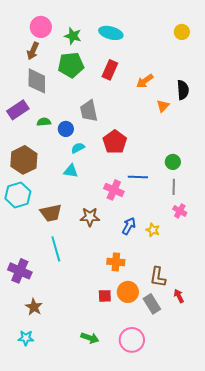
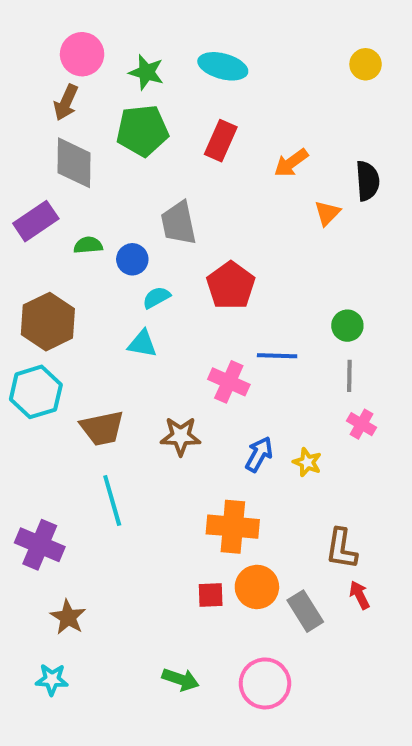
orange cross: (116, 262) -> (233, 527), size x1.4
brown L-shape: (158, 277) -> (341, 549), moved

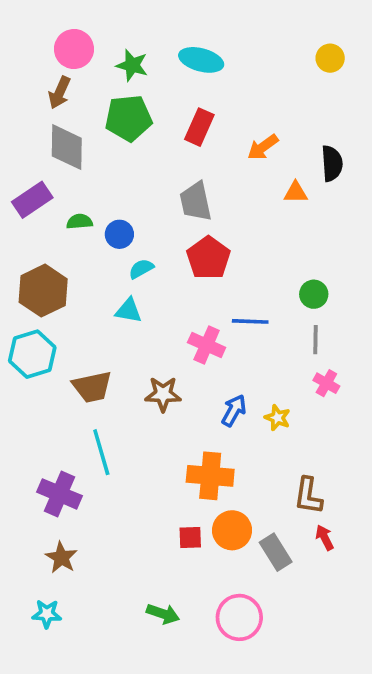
orange triangle: (327, 213) -> (296, 192), turned 45
gray trapezoid: (179, 223) -> (196, 202), moved
purple cross: (40, 545) -> (59, 494), moved

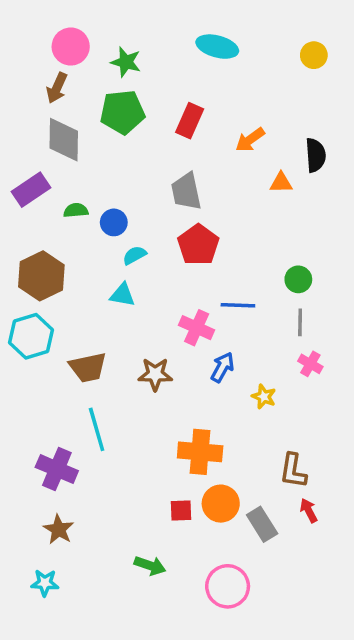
cyan ellipse: (201, 60) -> (217, 47), moved
blue arrow: (234, 410) -> (222, 367), moved
green arrow: (163, 614) -> (150, 566), moved

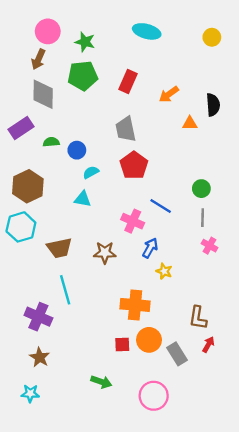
blue line: (238, 305) -> (161, 206), turned 30
yellow star: (264, 397) -> (164, 271), moved
red arrow: (309, 510) -> (208, 345), turned 56

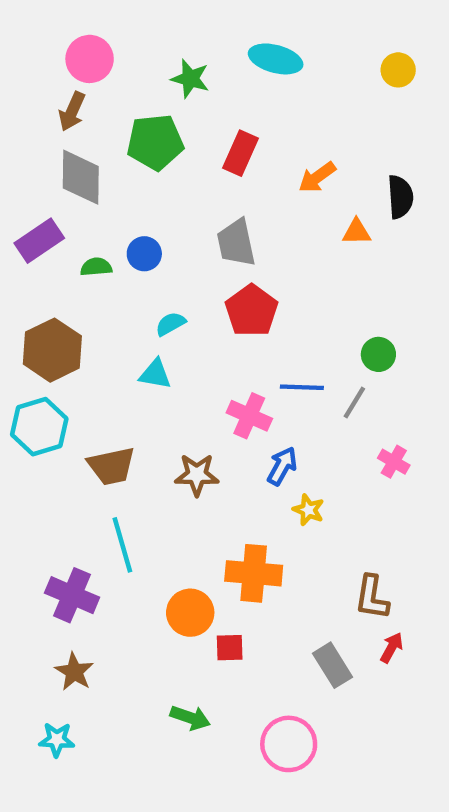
green star: (85, 42) -> (190, 79), moved
blue circle: (77, 150) -> (144, 254), moved
blue line: (161, 206) -> (302, 387), turned -30
gray line: (203, 218) -> (354, 403), moved, turned 30
orange circle: (149, 340) -> (190, 613), moved

